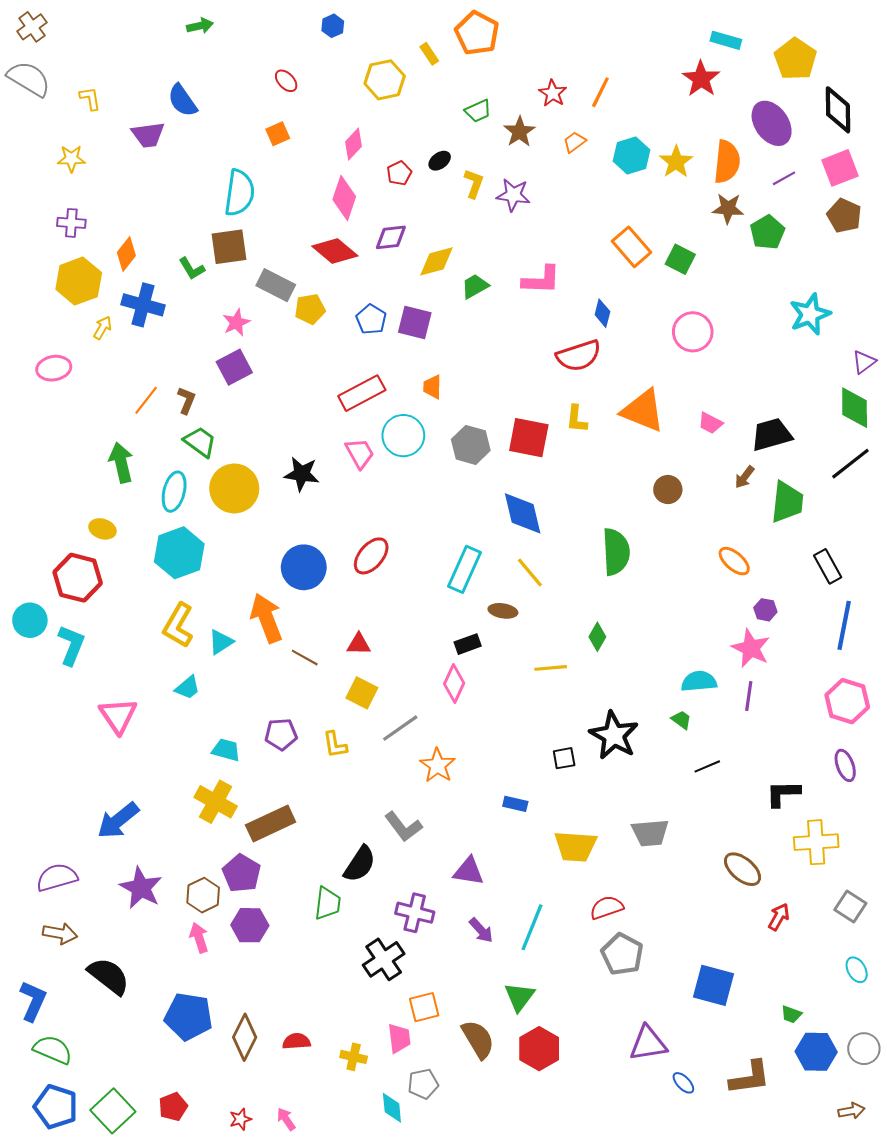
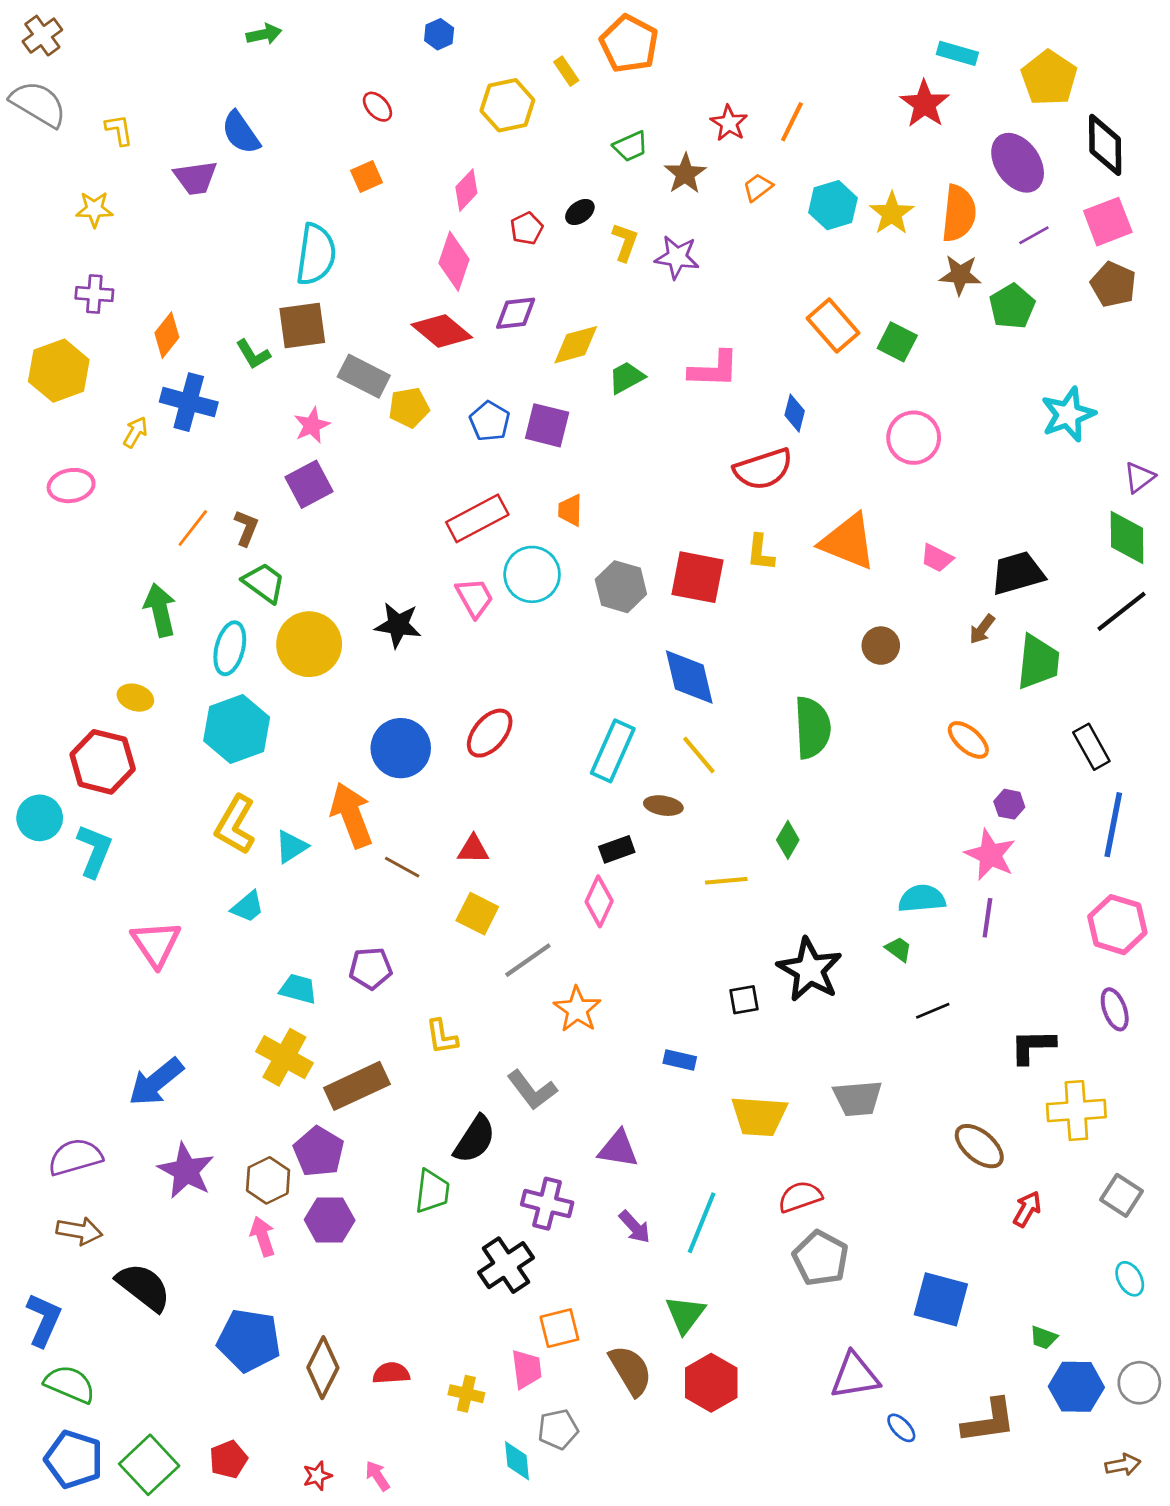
yellow hexagon: (79, 281) -> (59, 371), moved
yellow L-shape: (335, 745) -> (442, 1037), moved

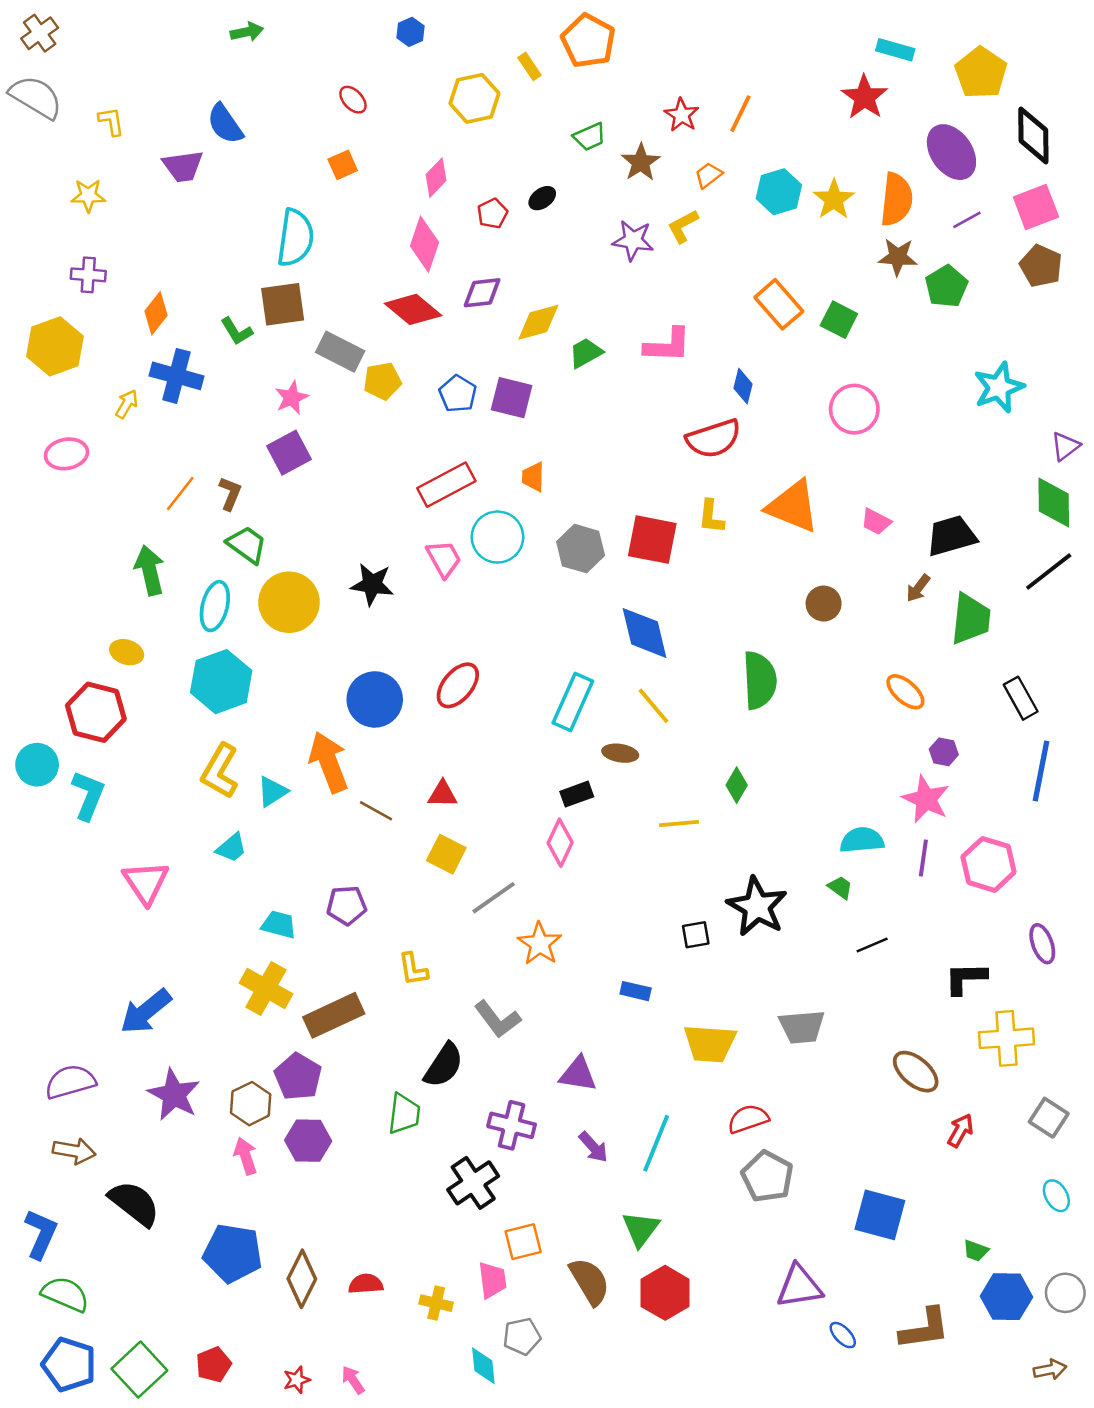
yellow L-shape: (625, 242) -> (683, 226), moved, turned -138
pink hexagon: (1117, 925) -> (989, 864), moved

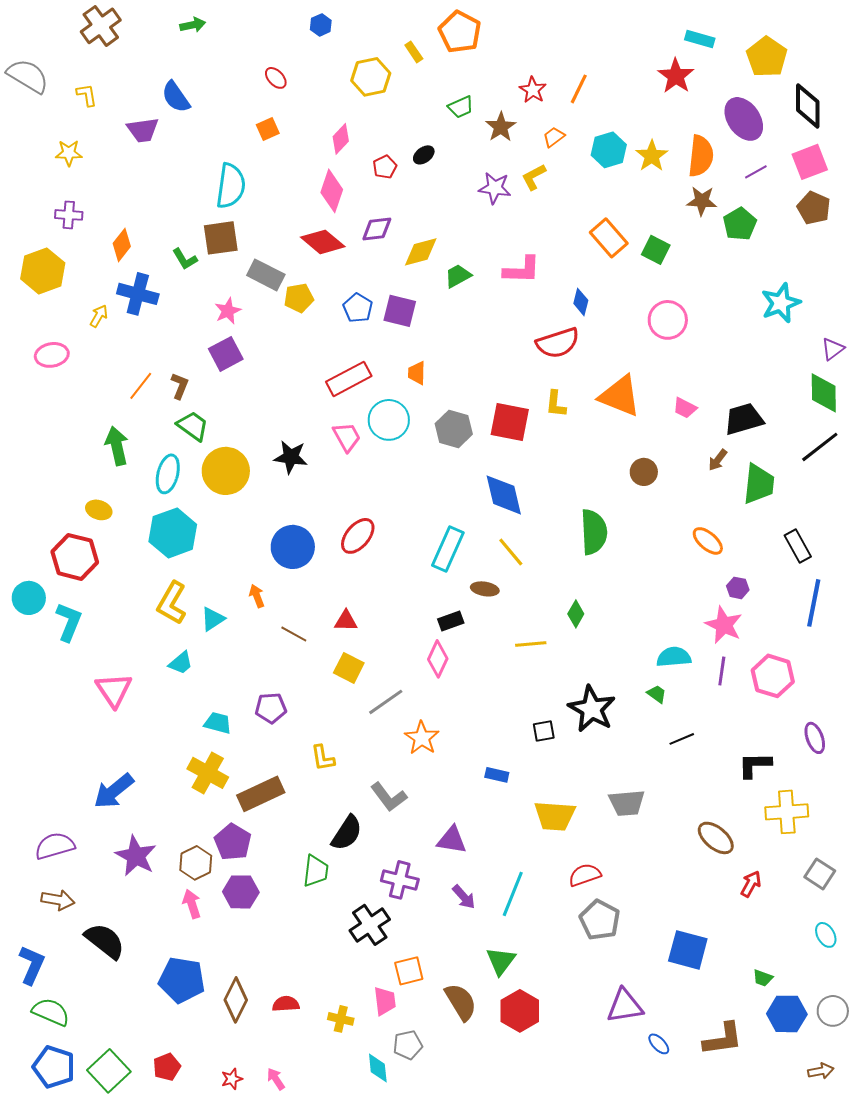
brown cross: (40, 33) -> (101, 26), moved, size x1.4
orange arrow: (329, 762) -> (257, 596), size x0.5

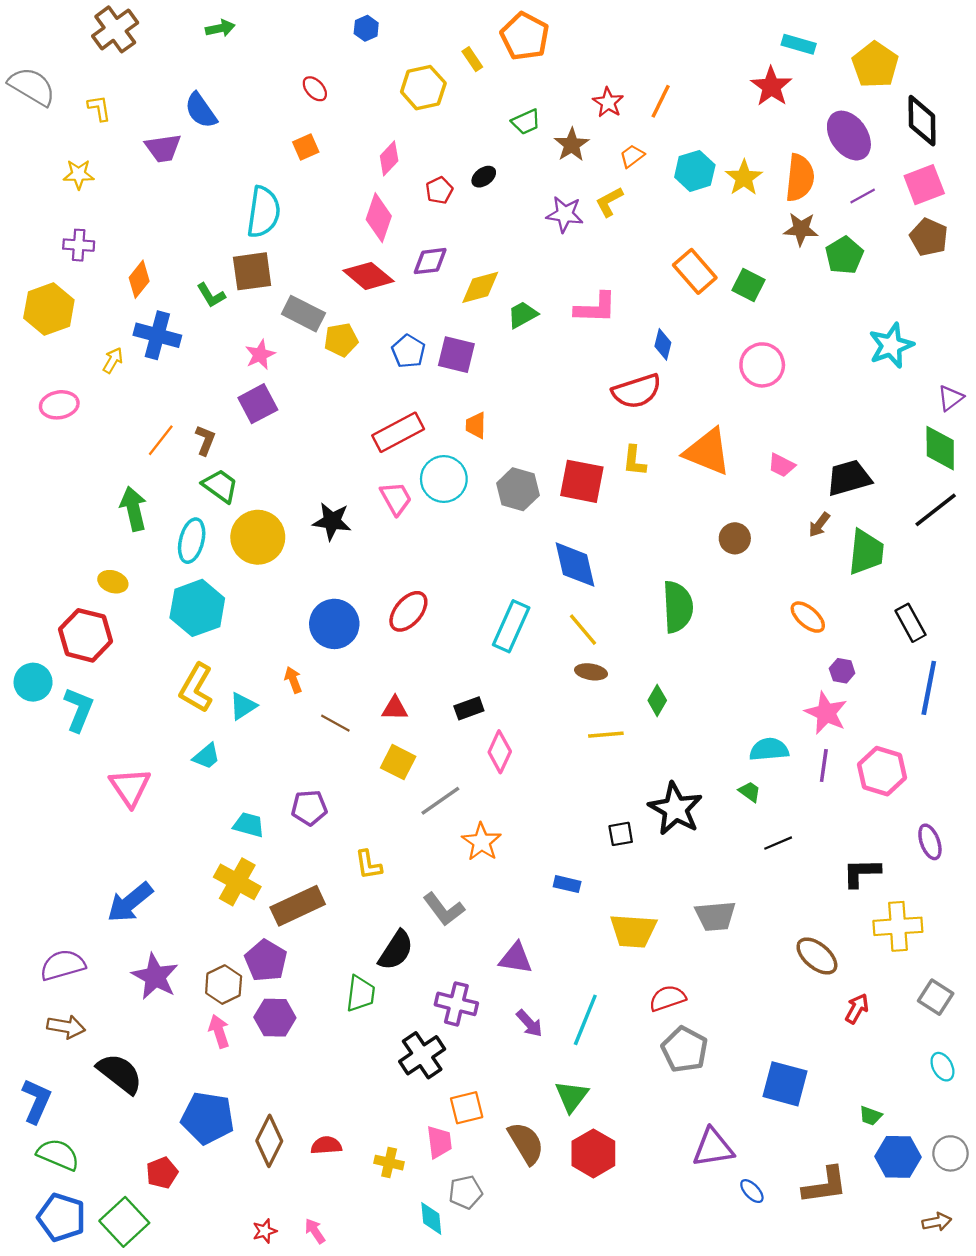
brown ellipse: (485, 589) -> (591, 672), moved
black rectangle: (451, 621) -> (469, 708), moved
red pentagon: (167, 1067) -> (162, 1173), moved

